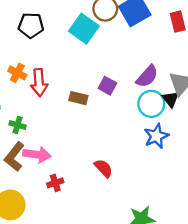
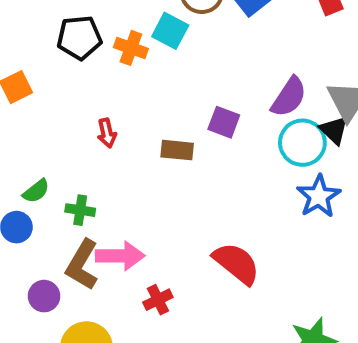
cyan square: (84, 29) -> (170, 31), size x0.7
orange cross: (17, 73) -> (131, 48), moved
red arrow: (39, 83) -> (107, 133), size x0.6
red semicircle: (103, 168) -> (236, 263), size x1.4

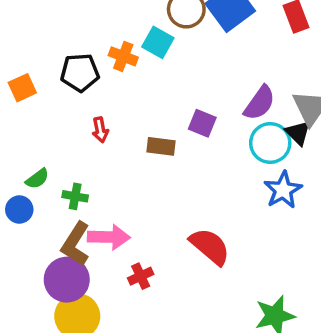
black pentagon: (79, 38) -> (80, 73), moved
purple circle: (44, 296) -> (67, 280), moved, size x1.6

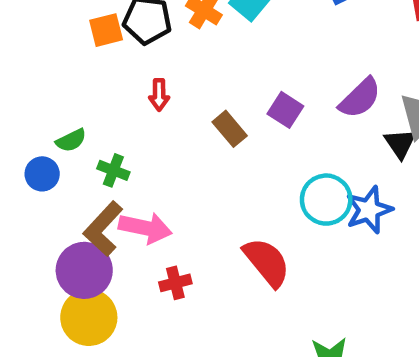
orange square: (22, 88) -> (106, 30), moved
cyan circle: (270, 143) -> (326, 200), moved
brown rectangle: (161, 146) -> (230, 129), turned 32

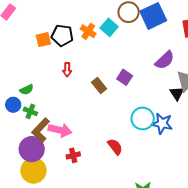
purple semicircle: (360, 98) -> (165, 60), moved
green cross: (113, 170) -> (30, 111), moved
blue star: (369, 210) -> (162, 123), turned 30
red semicircle: (267, 262) -> (115, 147), size x0.7

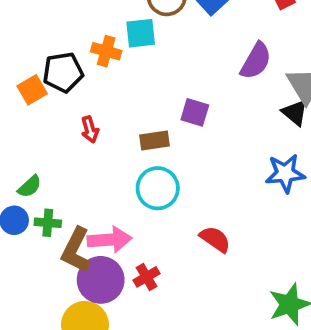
cyan square: (109, 27) -> (141, 33), turned -30
brown rectangle: (99, 86) -> (154, 141), turned -42
cyan circle: (143, 118) -> (158, 188), moved
purple circle: (32, 149) -> (101, 280), moved

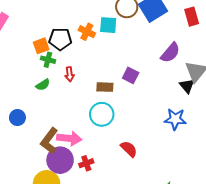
green semicircle: (30, 187) -> (43, 85), moved
green cross: (48, 223) -> (48, 60), moved

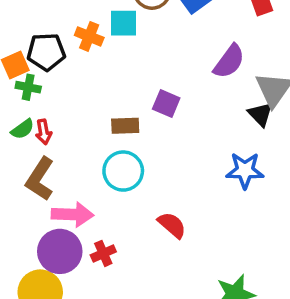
red arrow: (70, 74) -> (44, 132), moved
brown L-shape: (49, 141) -> (40, 179), moved

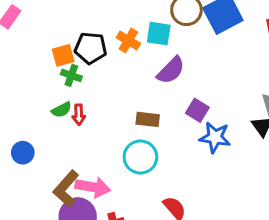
purple semicircle: (229, 61) -> (171, 70), moved
purple square: (166, 103) -> (197, 110), moved
blue star: (245, 170) -> (215, 137), moved
brown L-shape: (40, 179) -> (66, 189), moved

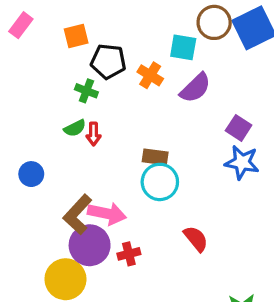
orange cross: (128, 40) -> (150, 75), moved
orange square: (63, 55) -> (76, 36), moved
purple square: (197, 110) -> (239, 128), moved
brown rectangle: (148, 119) -> (155, 157), moved

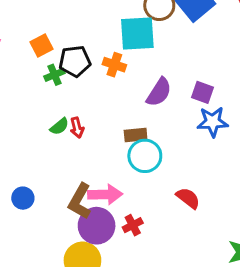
cyan square: (183, 47) -> (137, 33), size x1.5
purple semicircle: (195, 88) -> (159, 92), moved
green cross: (86, 91) -> (54, 75), moved, turned -30
blue circle: (31, 174) -> (23, 198), moved

